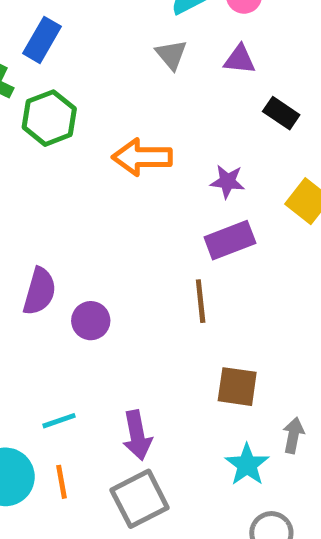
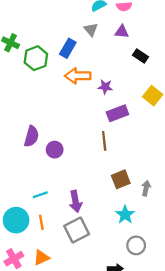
blue rectangle: (42, 40) -> (68, 48), moved
purple star: (227, 181) -> (105, 87), moved
brown square: (237, 387) -> (121, 179), turned -30
gray arrow: (293, 435) -> (146, 188), moved

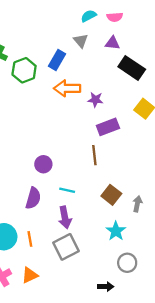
black rectangle: (141, 56) -> (132, 68), size x1.6
purple semicircle: (31, 136) -> (33, 198), moved
brown square: (121, 179) -> (111, 195), turned -30
cyan line: (40, 195) -> (67, 190), moved, turned 32

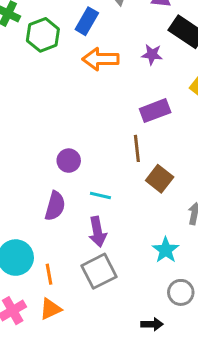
purple star: (95, 100) -> (152, 54), moved
brown square: (111, 195) -> (160, 179), moved
orange line: (30, 239) -> (49, 274), moved

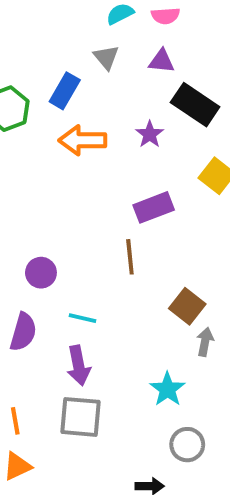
purple star: (152, 54) -> (150, 134), turned 30
brown square: (160, 179) -> (187, 306), moved
gray square: (99, 271) -> (80, 417), turned 32

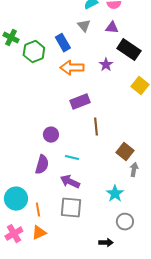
blue rectangle: (65, 91) -> (63, 43), turned -60
purple rectangle: (154, 207) -> (80, 102), moved
purple arrow: (79, 366) -> (70, 182), turned 126

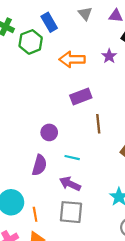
blue rectangle: (63, 43) -> (49, 22), moved

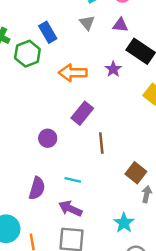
purple rectangle: (81, 96) -> (82, 113), turned -30
purple circle: (49, 132) -> (48, 138), moved

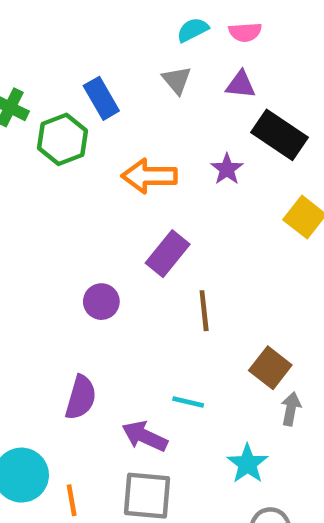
cyan line: (73, 180) -> (188, 402), moved

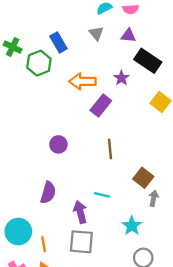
purple rectangle: (168, 254) -> (101, 105), moved
purple arrow: (145, 436) -> (80, 212), turned 50

